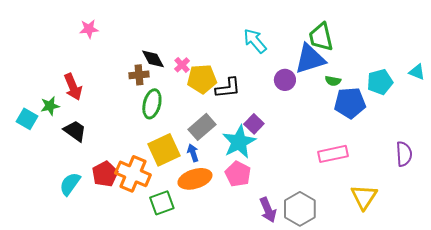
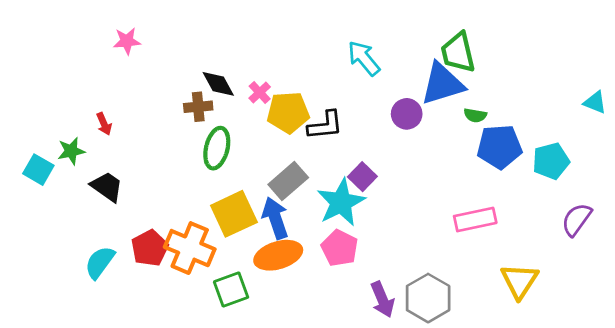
cyan pentagon: (380, 82) -> (551, 161), moved
red arrow: (73, 87) -> (104, 124), size x0.6
blue arrow: (193, 153) -> (275, 218), size x1.6
purple semicircle: (404, 154) -> (577, 220), turned -140

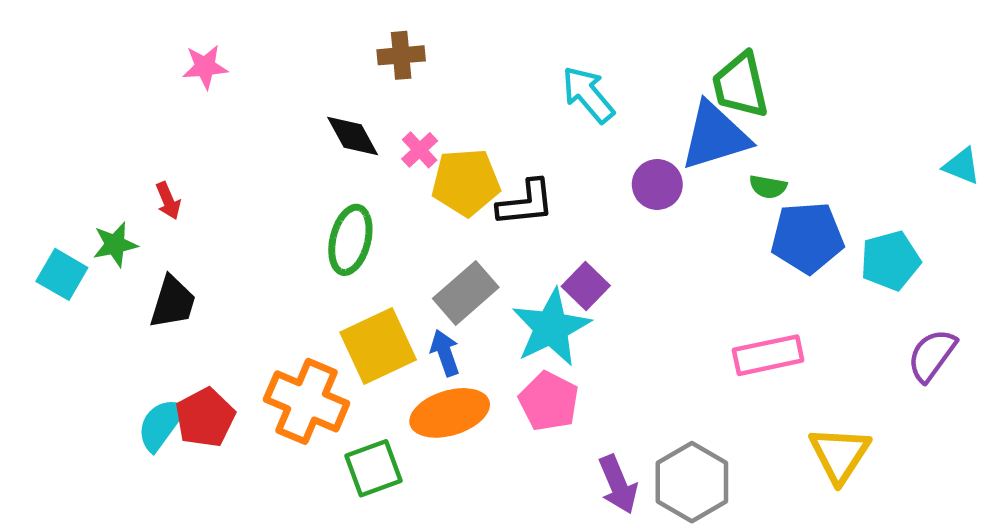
brown cross: (198, 107) -> (401, 55), moved
black trapezoid: (107, 187) -> (173, 302), turned 72
blue arrow: (275, 218) -> (445, 353), size x0.7
red pentagon: (150, 248) -> (205, 418), moved

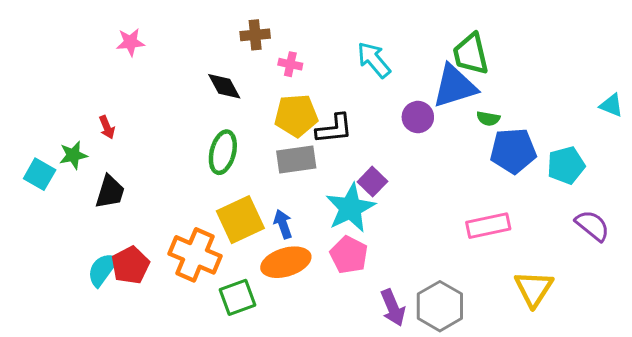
pink cross: (420, 150) -> (290, 64), moved, turned -35
gray rectangle: (466, 293) -> (296, 160), moved, turned 33
purple semicircle: (932, 355) -> (592, 226), turned 93

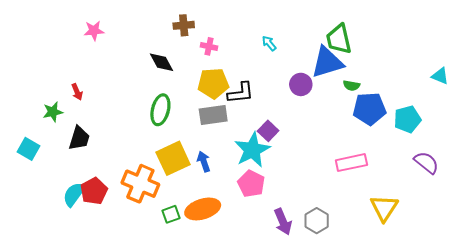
cyan arrow: (374, 60) -> (269, 43), size x0.6
cyan square: (40, 174) -> (28, 149), moved
orange ellipse: (286, 262) -> (203, 209), moved
green square: (237, 297) -> (171, 214), size x0.7
gray hexagon: (440, 306) -> (317, 221), size x0.7

